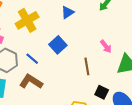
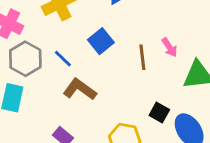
brown line: (87, 66) -> (142, 57), moved
brown L-shape: (31, 82) -> (80, 89), moved

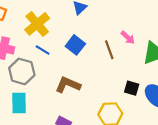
blue line: (63, 59) -> (43, 50), moved

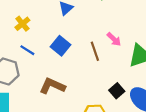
yellow cross: (37, 24) -> (22, 24), size x0.6
black square: (132, 88) -> (117, 91), turned 32

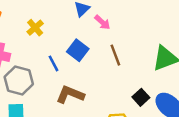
pink arrow: (114, 39) -> (102, 22), moved
blue line: (27, 50) -> (54, 63), moved, turned 32

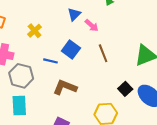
blue line: (54, 63) -> (51, 61), turned -48

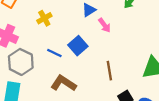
brown line: (103, 53) -> (109, 71), moved

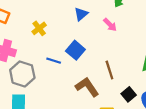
pink arrow: (104, 25) -> (110, 25), moved
brown L-shape: (64, 83) -> (87, 87), moved, turned 30

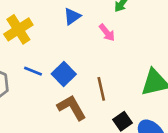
yellow cross: (39, 28) -> (18, 29), size x1.5
blue square: (75, 50) -> (64, 74), moved

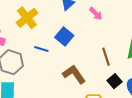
blue square: (64, 74) -> (64, 36), moved
brown line: (101, 89) -> (106, 57), moved

